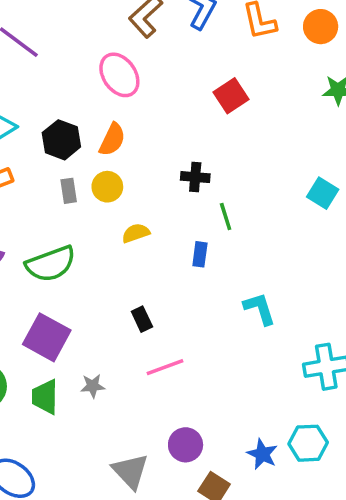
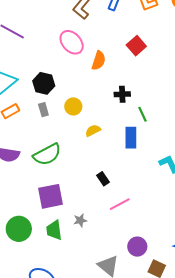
orange semicircle: (112, 140) -> (99, 61), moved
gray rectangle: (69, 191) -> (43, 110), moved
blue rectangle: (200, 254) -> (131, 138), size x1.5
purple square: (47, 337) -> (51, 196), turned -32

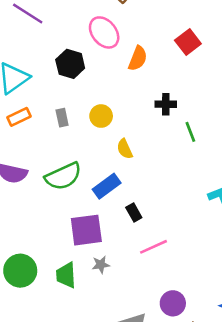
black hexagon: (44, 83) -> (70, 64), moved
yellow semicircle: (93, 131) -> (125, 149), turned -91
blue rectangle: (131, 138) -> (107, 186), moved, turned 50
purple square: (51, 196) -> (86, 230), moved

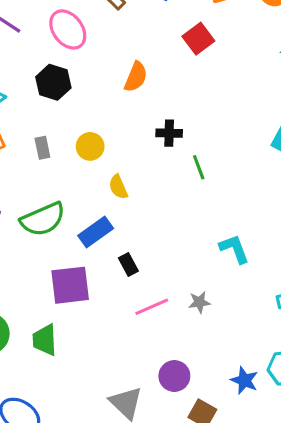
pink ellipse: (104, 32) -> (68, 29), moved
red square: (188, 42) -> (198, 39), moved
gray star: (101, 265) -> (199, 302), moved

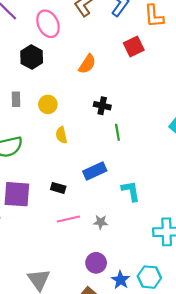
blue rectangle: (96, 232) -> (95, 171), moved
black rectangle: (128, 265) -> (58, 188), turned -56
purple circle: (174, 376) -> (96, 263), moved

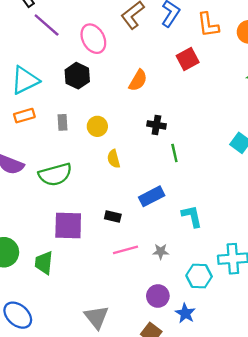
cyan hexagon: (149, 277) -> (199, 276), moved

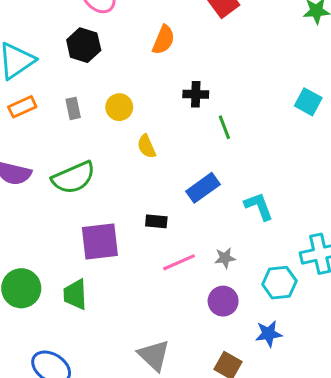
purple circle: (158, 296) -> (223, 301), moved
blue star: (185, 313) -> (269, 334), turned -30

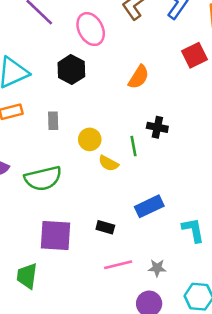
yellow circle: (119, 107) -> (90, 139), moved
green line: (224, 127) -> (133, 146), moved
yellow semicircle: (146, 146) -> (108, 163), turned -48

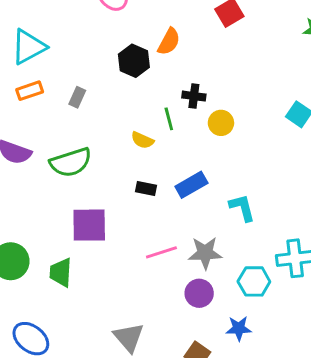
black hexagon: (71, 70) -> (134, 61), moved
gray rectangle: (53, 121) -> (77, 97), turned 30
yellow circle: (90, 139) -> (221, 123), moved
black rectangle: (105, 227) -> (146, 189), moved
gray star: (157, 268) -> (205, 253), size x1.6

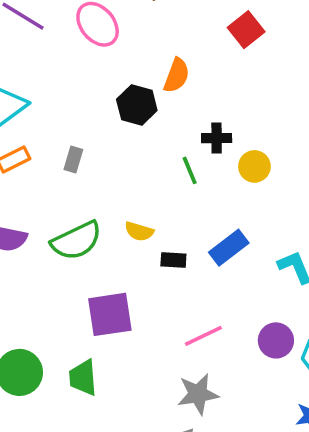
yellow semicircle: (142, 140) -> (139, 231), moved
gray star: (205, 253) -> (198, 394), moved
purple circle: (199, 293) -> (276, 340), moved

